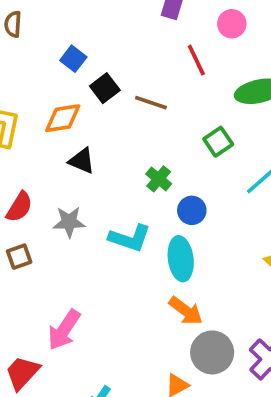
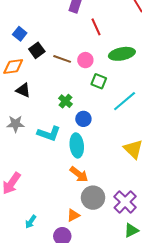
pink circle: (232, 24) -> (85, 60), moved
red line: (196, 60) -> (96, 27), moved
green square: (218, 142) -> (99, 81), turned -35

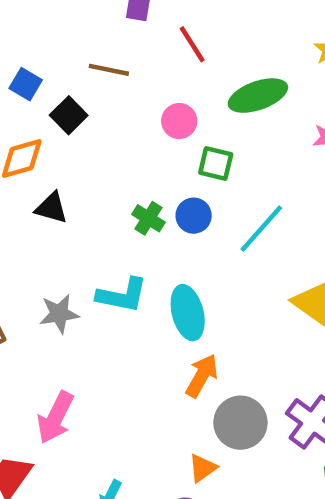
brown line: (62, 59) -> (109, 70), moved
cyan line: (125, 101) -> (261, 229), moved
blue circle: (83, 119) -> (194, 216), moved
gray star: (16, 124) -> (59, 314), moved
orange arrow: (79, 174) -> (202, 376), turned -90

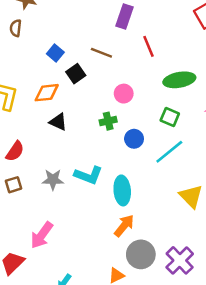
pink circle: (179, 121) -> (124, 94), moved
green square: (216, 164) -> (170, 117), moved
green cross: (148, 218) -> (108, 121), moved, turned 35

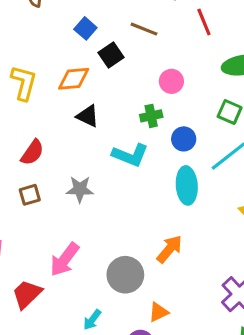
cyan L-shape: (88, 175) -> (130, 155), moved
cyan ellipse: (122, 190) -> (187, 185), moved
gray circle: (141, 254) -> (125, 275), moved

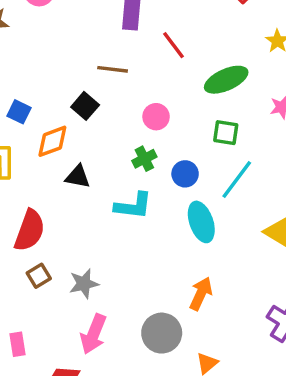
blue square: (85, 28) -> (19, 112), moved
red semicircle: (32, 152) -> (30, 230), size x1.4
gray star: (80, 189) -> (84, 284), moved

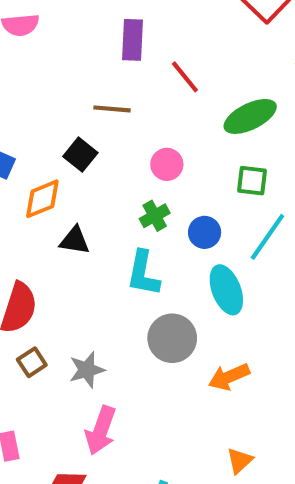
cyan L-shape: (133, 206) -> (143, 273), turned 96
orange arrow: (201, 294) -> (229, 377), turned -136
gray circle: (162, 333) -> (172, 338), moved

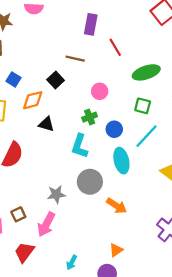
brown square: (32, 362) -> (18, 214), moved
gray star: (87, 370) -> (56, 194), moved
orange arrow: (229, 377) -> (117, 206), turned -132

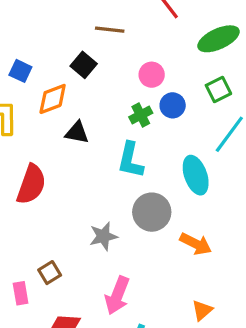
green square: (143, 106) -> (218, 90), turned -35
blue circle: (114, 129) -> (173, 105), moved
pink arrow: (46, 224) -> (117, 295), moved

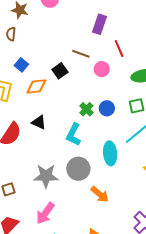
pink circle: (152, 75) -> (102, 69), moved
green cross: (141, 115) -> (86, 109), turned -32
black triangle: (77, 133) -> (39, 122), moved
gray star: (103, 236) -> (46, 176), size x1.4

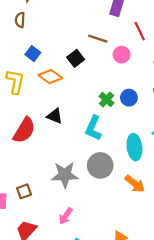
orange diamond: (36, 86) -> (50, 77), turned 45
orange arrow: (100, 194) -> (135, 184), moved
pink arrow: (45, 213) -> (66, 216), size x0.7

